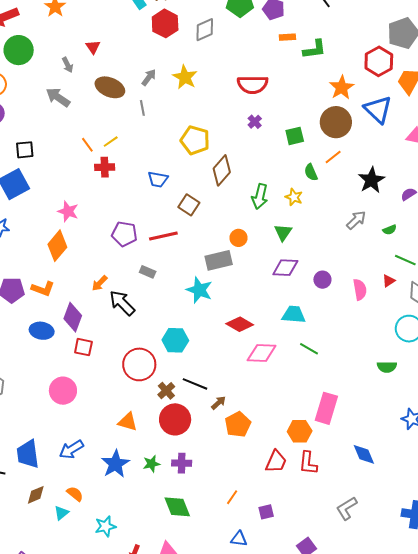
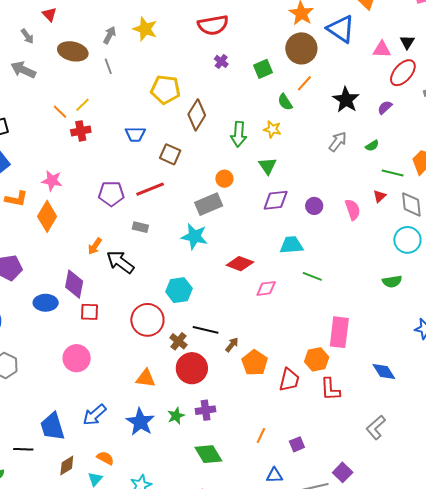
orange L-shape: (43, 289) -> (16, 199), moved
pink diamond: (262, 353) -> (266, 288), size x0.7
red trapezoid: (276, 462) -> (289, 380), moved

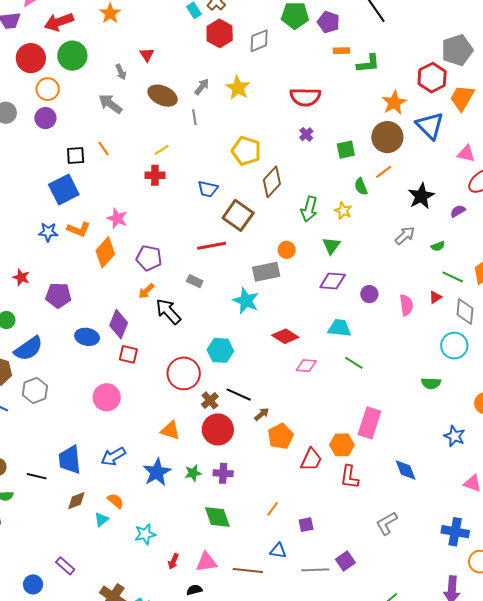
orange line: (60, 112) -> (103, 148), moved
brown square: (170, 154) -> (238, 215), size x1.4
purple pentagon: (111, 194) -> (149, 258), moved

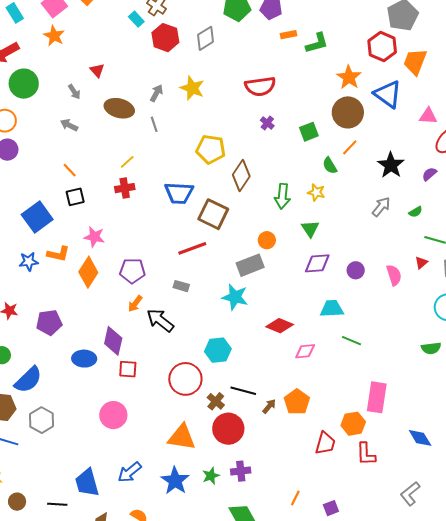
gray arrow: (110, 104) -> (69, 125), size x0.7
black square: (76, 156) -> (75, 197), moved
blue trapezoid: (208, 189) -> (179, 193), size x1.4
orange triangle: (170, 430) -> (182, 437), size x1.4
orange pentagon: (280, 436) -> (297, 402), moved

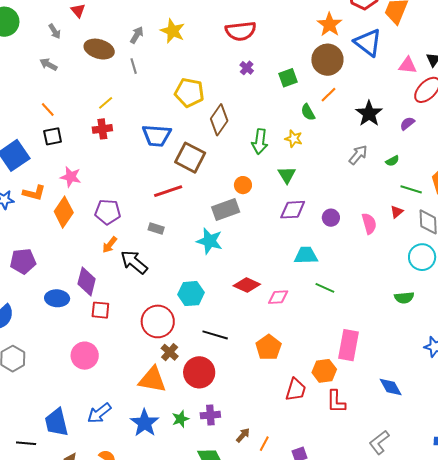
red diamond: (280, 326) -> (247, 285), moved
brown cross: (216, 401) -> (170, 352), moved
brown arrow: (269, 406) -> (243, 435), moved

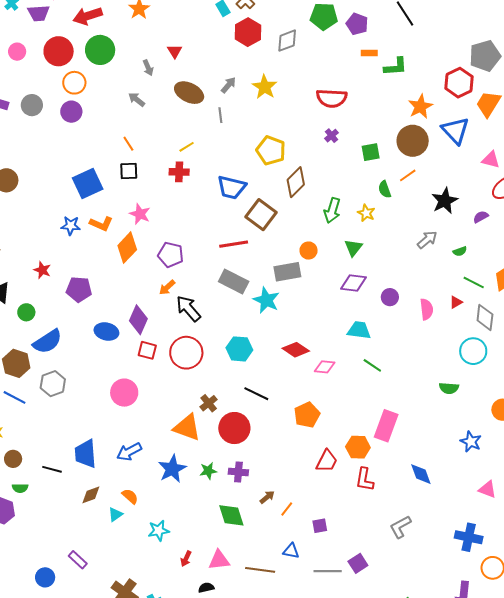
gray rectangle: (156, 229) -> (234, 281), moved, size x1.8
red circle: (158, 321) -> (186, 353), moved

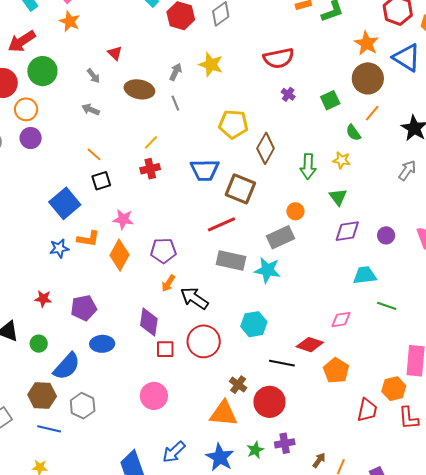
blue ellipse: (106, 332) -> (102, 344), moved
red diamond: (296, 350) -> (310, 345), moved

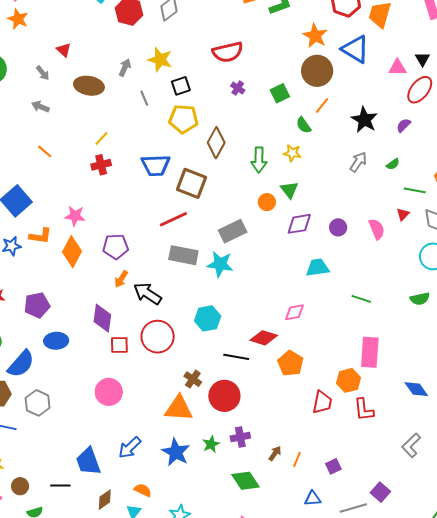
gray line: (175, 103) -> (144, 98), moved
black square: (101, 181) -> (181, 86), moved
orange circle: (295, 211) -> (267, 202), moved
green line: (387, 306) -> (361, 299), moved

